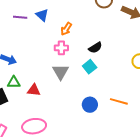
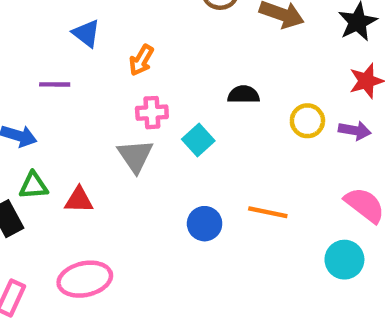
purple line: (20, 17) -> (55, 84), moved
pink cross: (61, 48) -> (152, 113), moved
black semicircle: (95, 48) -> (244, 95), moved, turned -144

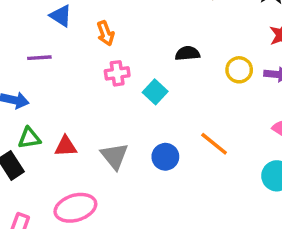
orange arrow: (141, 60) -> (106, 33), turned -45
gray triangle: (135, 156) -> (114, 156), moved
orange line: (268, 212) -> (214, 144), turned 32

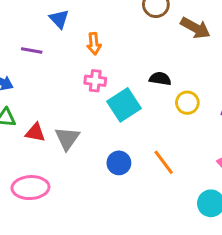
yellow circle: (239, 70) -> (187, 103), moved
cyan square: (155, 92) -> (124, 105), size x1.5
gray triangle: (114, 156) -> (67, 138), moved

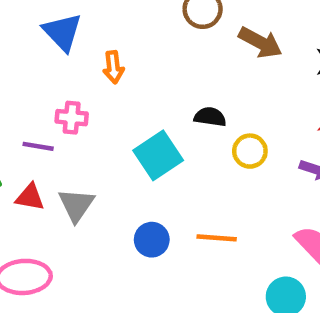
blue triangle: (59, 19) -> (62, 32), size x1.4
purple line: (32, 51) -> (38, 146), moved
pink cross: (95, 81) -> (72, 118), moved
orange line: (164, 162) -> (217, 238), turned -48

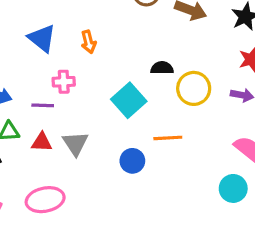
blue triangle: (62, 32) -> (42, 38), moved
yellow circle: (250, 151) -> (194, 88), size x1.4
orange line: (217, 238) -> (168, 138), moved

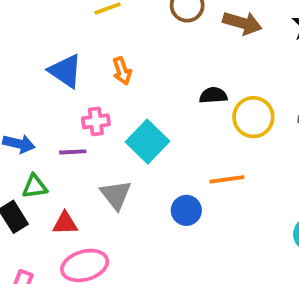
cyan square: (129, 100) -> (147, 142), moved
red triangle: (42, 142) -> (65, 223), moved

